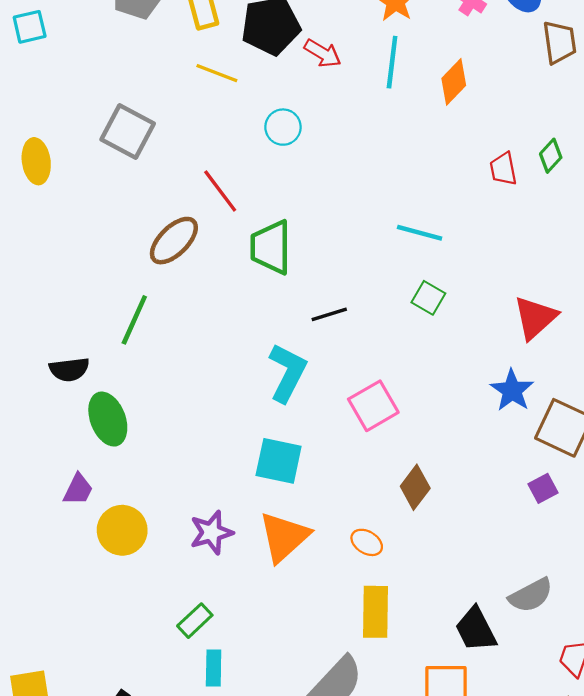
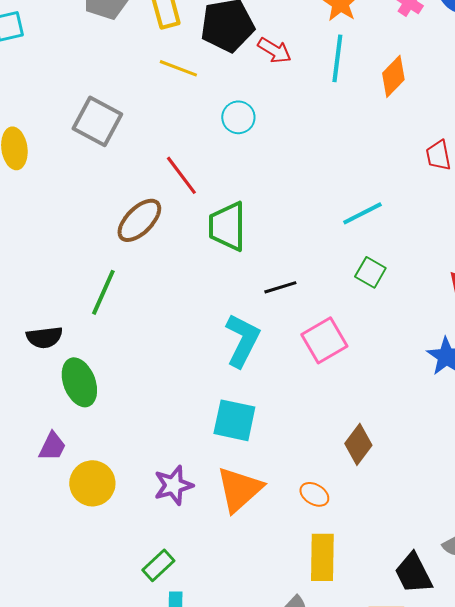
cyan line: (420, 233) -> (362, 213), turned -42
pink square: (373, 406) -> (324, 340), moved

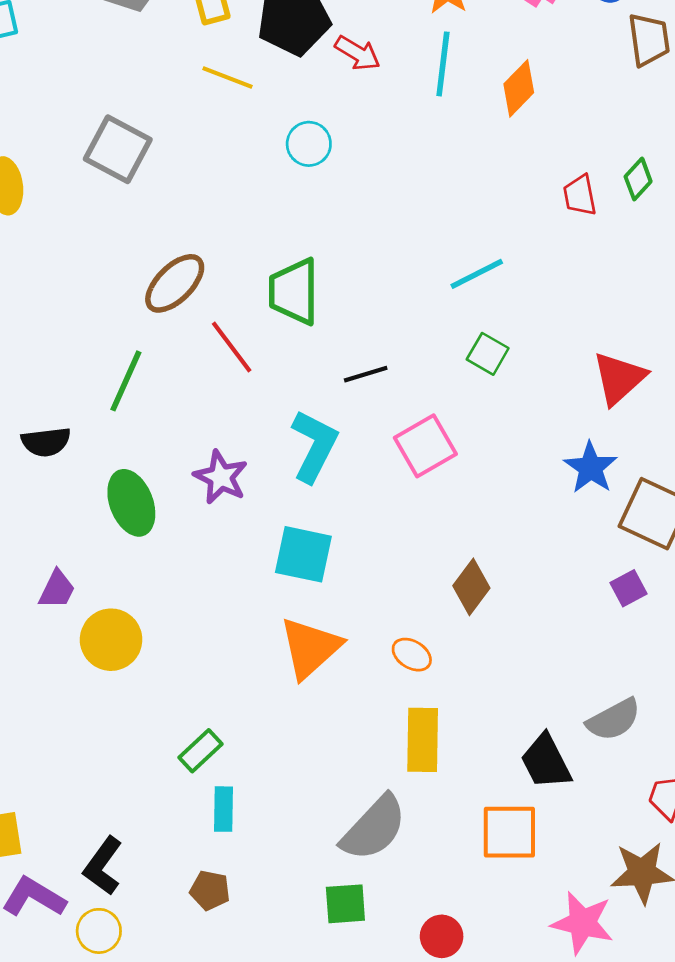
red line: (181, 175) -> (232, 347), moved
green ellipse: (79, 382) -> (131, 503), moved
purple star: (173, 485) -> (221, 477), moved, turned -30

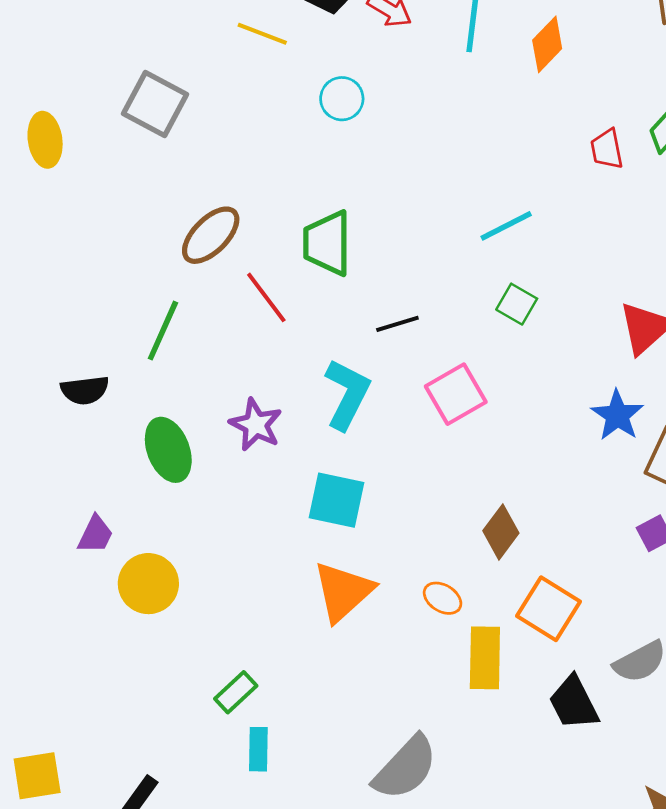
yellow rectangle: (423, 740) -> (485, 658), moved
orange square: (509, 832) -> (549, 609), moved, turned 32

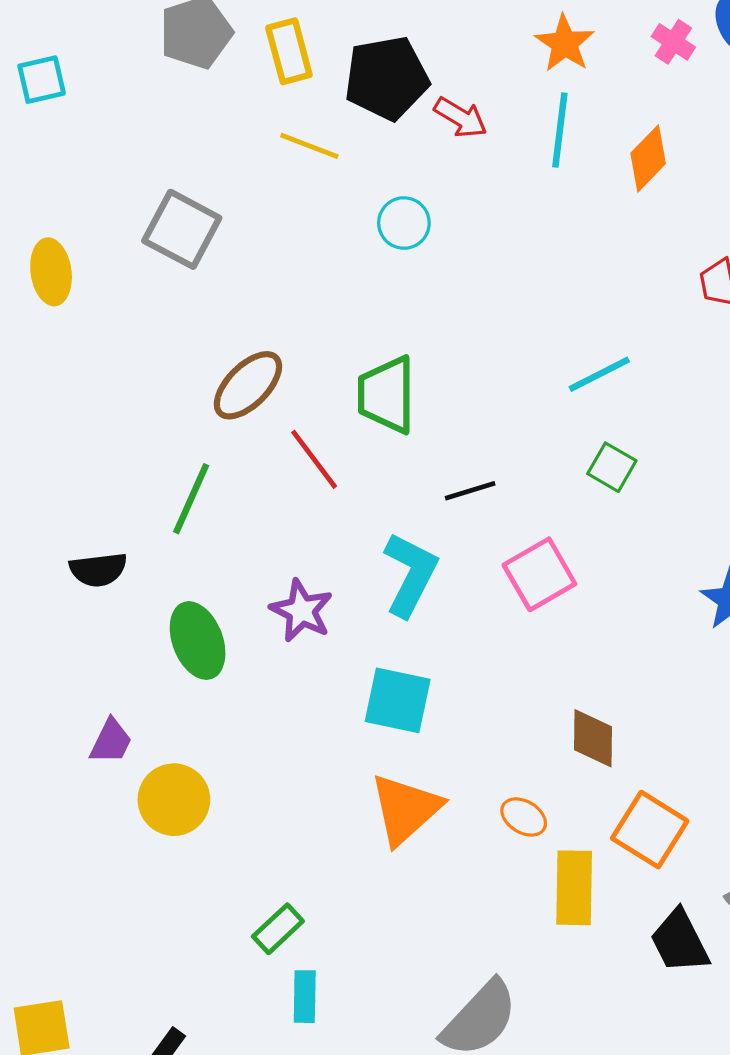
brown diamond: (501, 532) -> (593, 738), turned -36

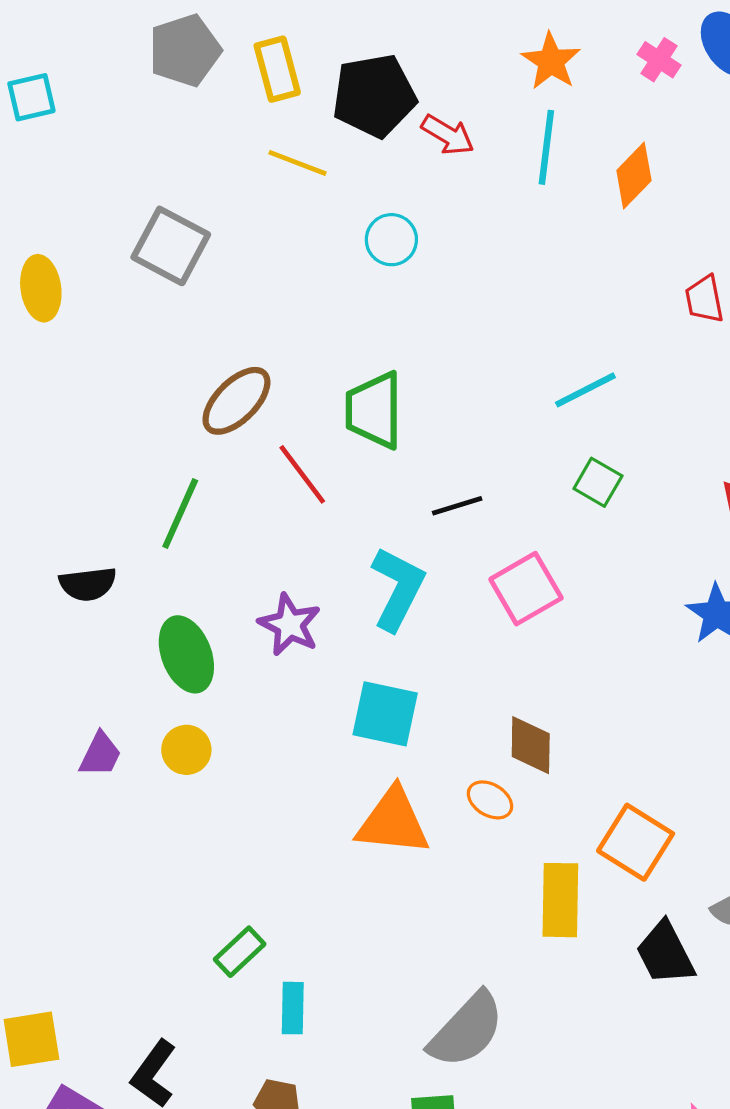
brown diamond: (593, 738) -> (531, 745), moved
yellow circle: (174, 800) -> (186, 750), moved, size x0.7
orange triangle: (406, 809) -> (393, 822), turned 48
orange ellipse: (524, 817) -> (490, 800), moved
green rectangle: (278, 929) -> (240, 952), moved

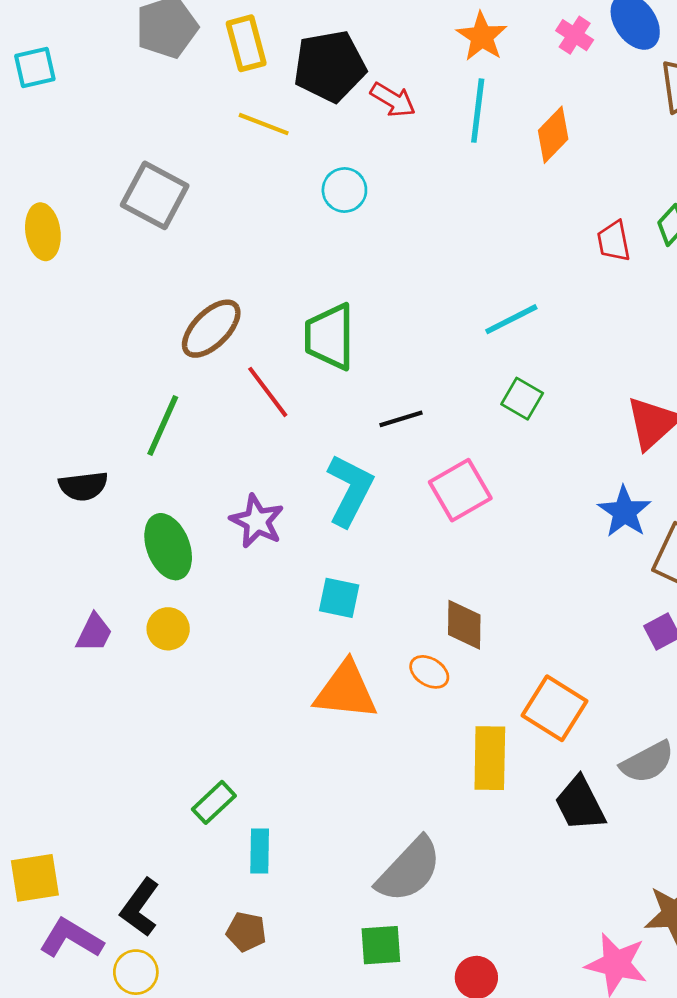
cyan square: (385, 714) -> (339, 598), size x0.7

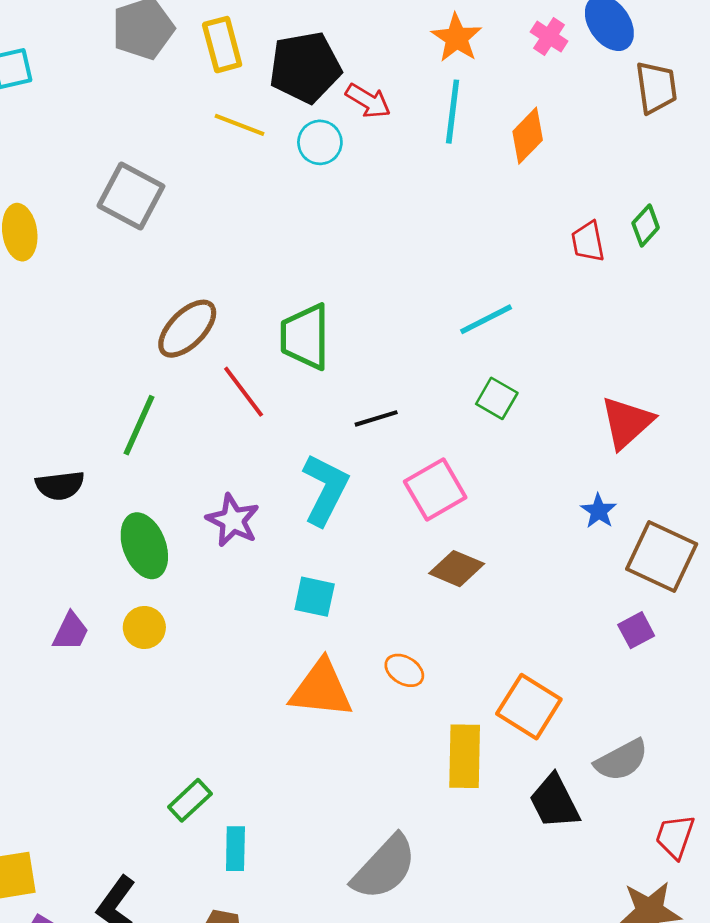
cyan circle: (344, 190) -> (320, 142), moved
blue star: (624, 512) -> (599, 511), size x0.7
brown diamond: (464, 625) -> (457, 569), moved, turned -68

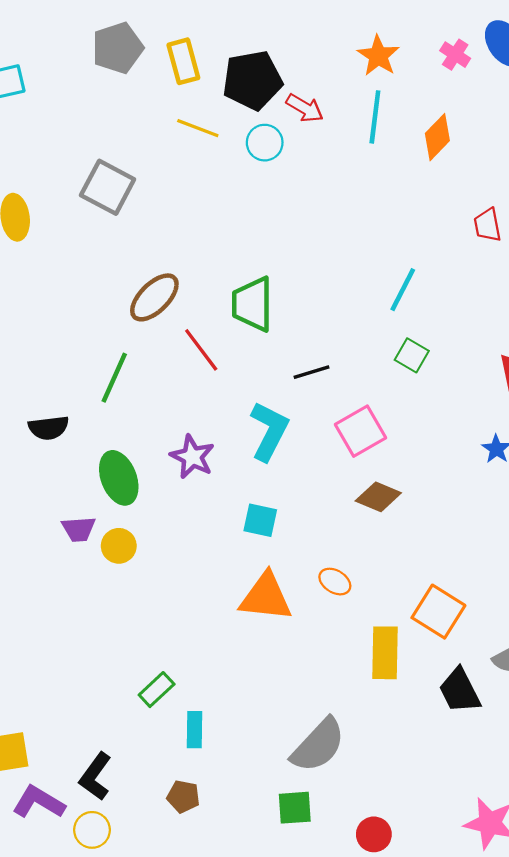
cyan line: (486, 319) -> (403, 290), turned -36
purple trapezoid: (71, 632) -> (79, 529), moved, turned 60

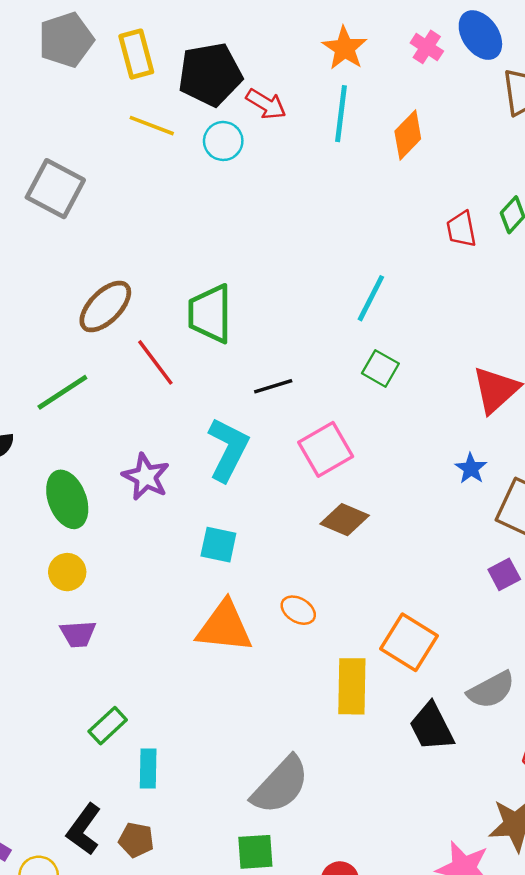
green line: (114, 378) -> (62, 392), turned 33
purple trapezoid: (79, 529) -> (78, 634), moved
black L-shape: (95, 776) -> (84, 829), moved

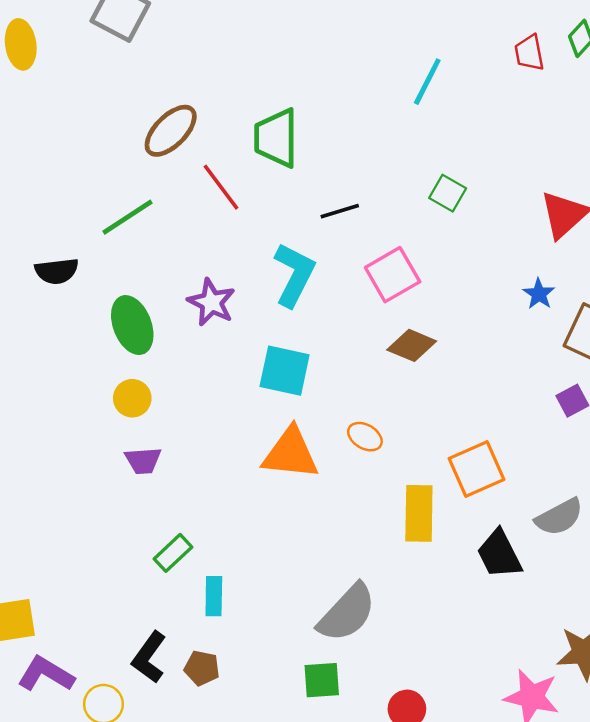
cyan line: (371, 298) -> (427, 82), moved
cyan square: (218, 545) -> (285, 371), size x1.4
orange square: (409, 642) -> (476, 469), turned 34

